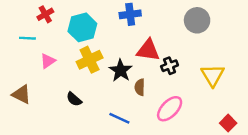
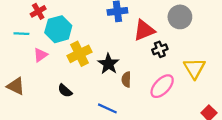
cyan hexagon: (82, 27) -> (58, 29), moved
red triangle: (148, 50) -> (144, 30), moved, turned -30
black cross: (170, 66) -> (160, 49), moved
pink ellipse: (170, 109) -> (162, 86), moved

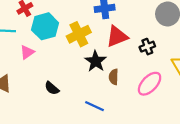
red triangle: (144, 30) -> (117, 36), moved
yellow cross: (79, 54) -> (79, 34), moved

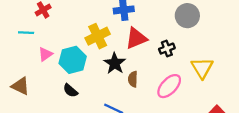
cyan hexagon: (45, 26) -> (73, 60), moved

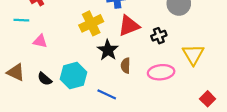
pink triangle: (45, 54) -> (40, 41), turned 48
cyan hexagon: (73, 60) -> (73, 76), moved
pink ellipse: (169, 86) -> (161, 72), turned 40
black semicircle: (70, 91) -> (45, 79), moved

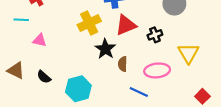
cyan hexagon: (73, 76) -> (78, 89), moved
blue line: (107, 94) -> (139, 92), moved

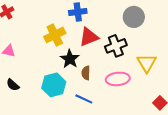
black cross: (155, 35) -> (116, 46), size x1.5
cyan hexagon: (78, 89) -> (54, 85), moved
blue line: (139, 92) -> (84, 99), moved

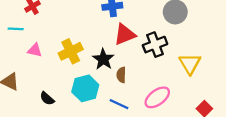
yellow cross: (55, 35) -> (71, 51), moved
pink ellipse: (118, 79) -> (157, 97), moved, turned -30
black semicircle: (13, 85) -> (47, 98), moved

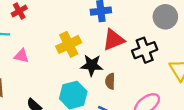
yellow cross: (71, 51) -> (69, 44), moved
black star: (103, 59) -> (92, 65), turned -30

